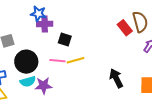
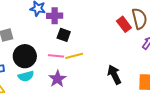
purple cross: (45, 24) -> (55, 16), moved
purple star: (43, 86) -> (57, 79), moved, turned -30

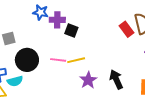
black square: (64, 35) -> (71, 30), moved
cyan semicircle: (26, 76) -> (15, 81), moved
purple star: (57, 79) -> (88, 80), moved

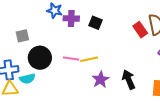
black square: (71, 30) -> (96, 23), moved

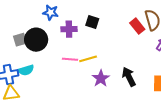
purple cross: (71, 18) -> (69, 29), moved
black circle: (40, 58) -> (36, 40), moved
cyan semicircle: (27, 79) -> (26, 70), moved

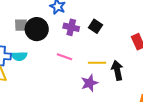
yellow line: (88, 59) -> (97, 63), moved
black arrow: (129, 77) -> (117, 70), moved

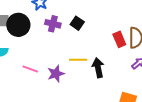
pink line: (64, 57) -> (30, 69), moved
purple star: (89, 83) -> (56, 74), moved

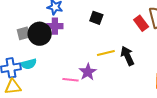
purple cross: (53, 24) -> (55, 26), moved
pink line: (30, 69) -> (71, 80), moved

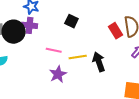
pink line: (71, 80) -> (54, 50), moved

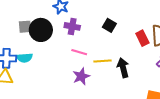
black square: (71, 21) -> (109, 25), moved
purple cross: (29, 25) -> (72, 26), moved

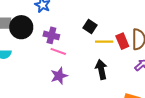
purple cross: (72, 26) -> (51, 35), moved
yellow line: (103, 61) -> (104, 42), moved

